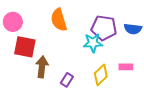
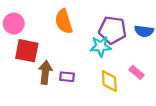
pink rectangle: (126, 67) -> (136, 72), turned 40
yellow diamond: (101, 75) -> (109, 81), turned -50
purple rectangle: (67, 80) -> (67, 77), moved, turned 64

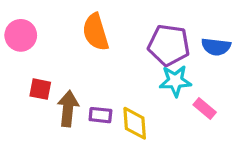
cyan star: (101, 46) -> (175, 81), moved
red square: (27, 51) -> (40, 89), moved, size x0.6
yellow diamond: (109, 81) -> (135, 123), moved

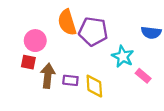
pink circle: (21, 35) -> (35, 41), moved
purple pentagon: (169, 45) -> (93, 31), moved
cyan star: (175, 81) -> (123, 56), turned 30

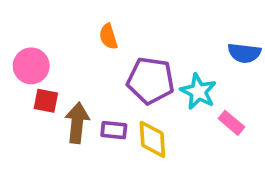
orange semicircle: (67, 22) -> (108, 36), size x0.6
purple pentagon: (93, 31) -> (151, 81), moved
pink circle: (35, 41) -> (31, 66), moved

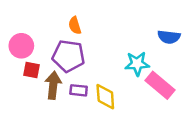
purple pentagon: (151, 81) -> (68, 56), moved
cyan star: (198, 92) -> (137, 64), turned -30
pink rectangle: (231, 123) -> (160, 85), size x1.6

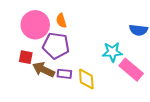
pink circle: (21, 46) -> (35, 25), moved, size x1.4
brown arrow: (53, 85) -> (44, 70), turned -70

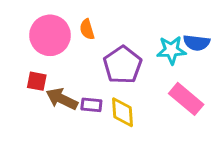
purple pentagon: (56, 46) -> (123, 65), moved, turned 30
cyan star: (112, 52) -> (171, 50), moved

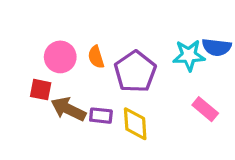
orange semicircle: (87, 29) -> (96, 57), moved
pink circle: (50, 35) -> (60, 57), moved, size x0.7
pink rectangle: (186, 99) -> (205, 109), size x0.7

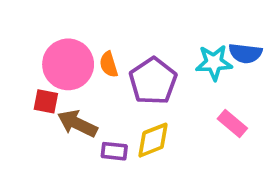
pink circle: (60, 57) -> (68, 64), size x1.4
purple rectangle: (101, 116) -> (114, 151), moved
yellow diamond: (135, 124) -> (153, 140), turned 72

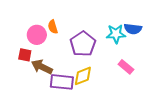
pink circle: (68, 64) -> (37, 35), size x0.7
orange semicircle: (109, 64) -> (53, 27), moved
purple rectangle: (114, 151) -> (62, 82), size x1.6

